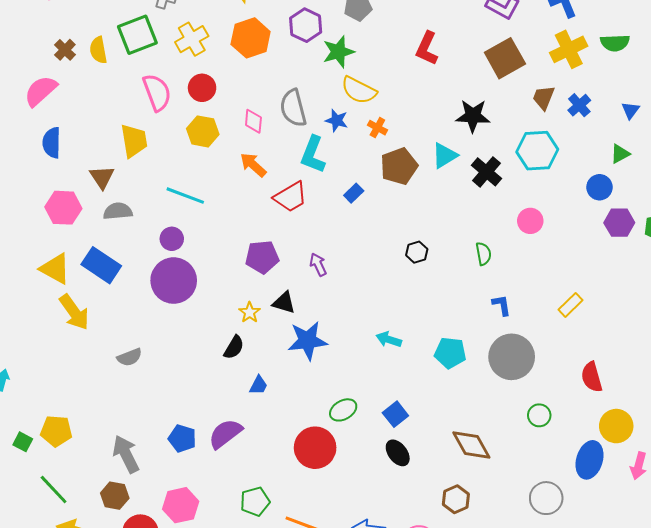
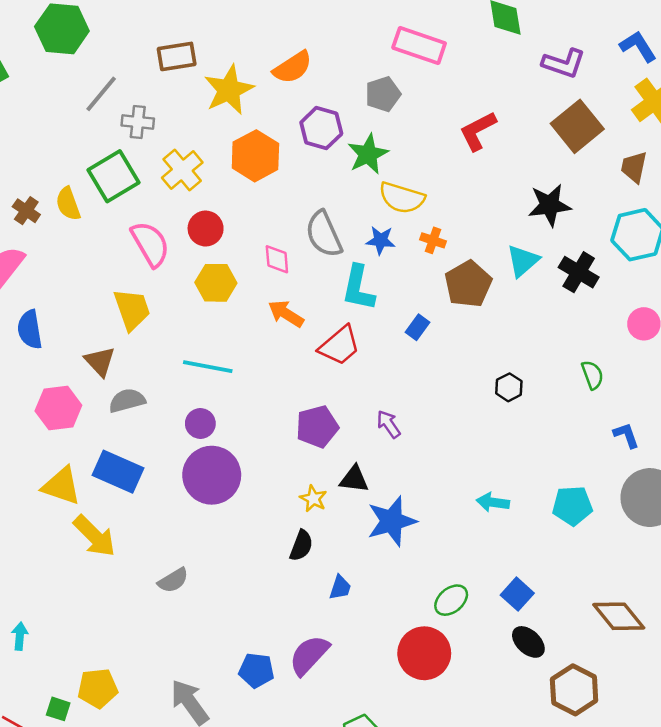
red L-shape: (427, 48) -> (478, 131), turned 48
brown hexagon: (456, 499) -> (574, 690), moved, size x1.4

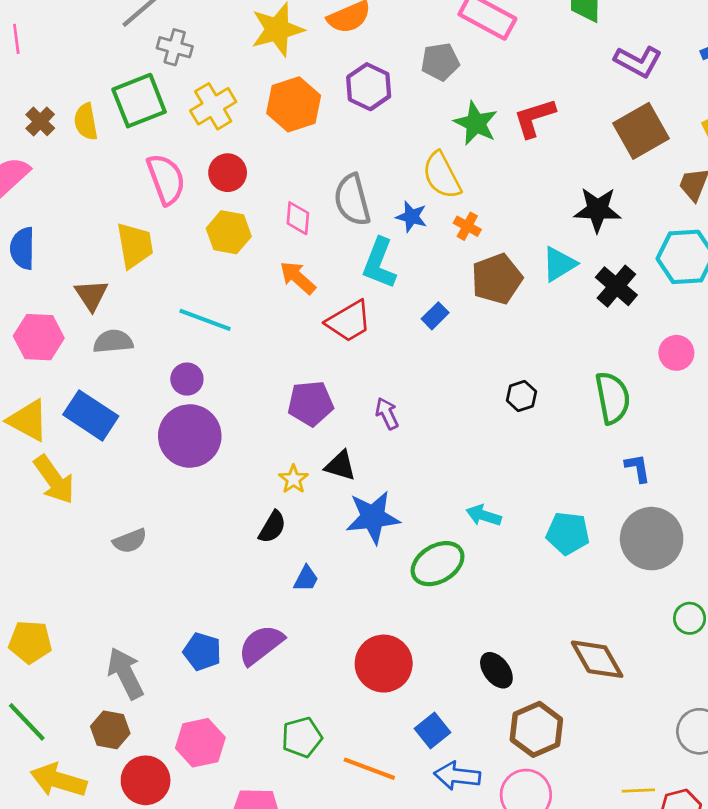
green star: (368, 154) -> (476, 123), moved, turned -30
yellow semicircle: (402, 198) -> (442, 175), turned 36
green semicircle: (592, 375) -> (613, 398), size x1.6
blue square: (517, 594) -> (433, 731), moved
green ellipse: (451, 600) -> (438, 564), moved, size x1.4

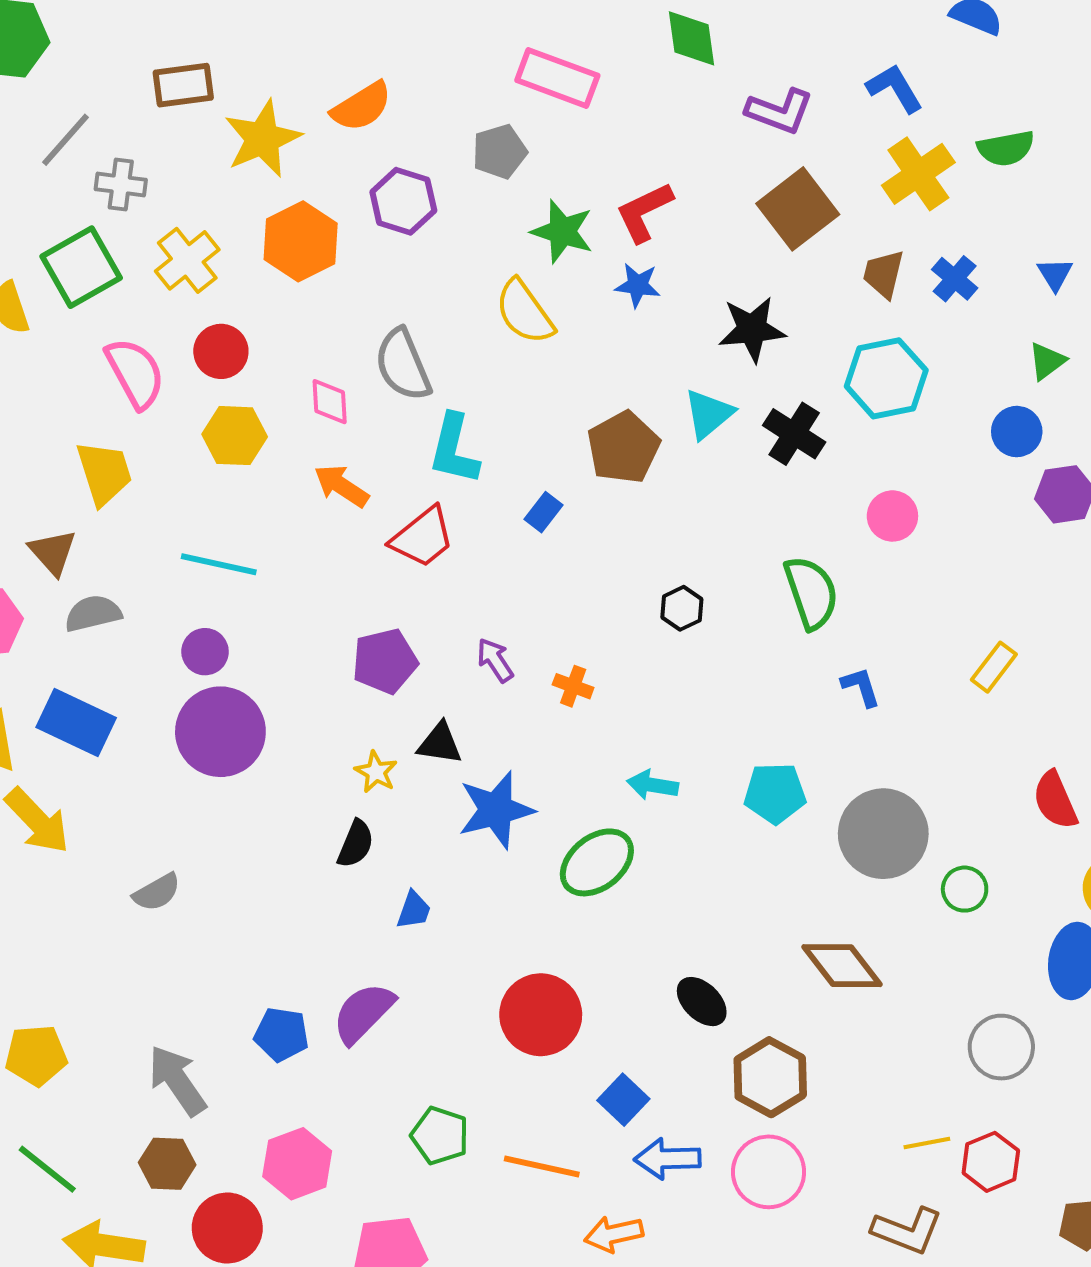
blue star: (411, 217) -> (638, 285), moved
orange cross: (467, 226) -> (573, 686), moved
gray circle: (652, 539) -> (883, 834), moved
green pentagon: (302, 737) -> (440, 1136), turned -30

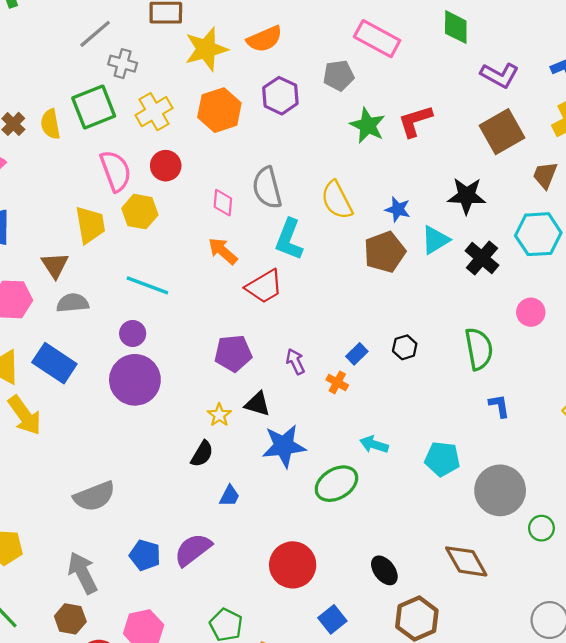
blue star: (638, 285) -> (398, 209), moved
yellow semicircle: (525, 312) -> (337, 200), moved
yellow hexagon: (235, 436) -> (140, 212), moved
blue rectangle: (544, 512) -> (357, 354), moved
gray semicircle: (157, 892) -> (94, 496), moved, size x1.5

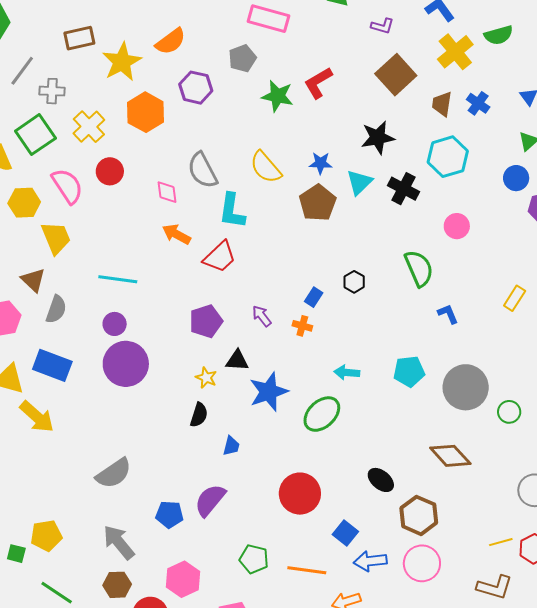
purple L-shape: (500, 75) -> (382, 26), size x0.7
yellow hexagon: (140, 212) -> (24, 203), moved
gray semicircle: (73, 303) -> (56, 309), turned 128

